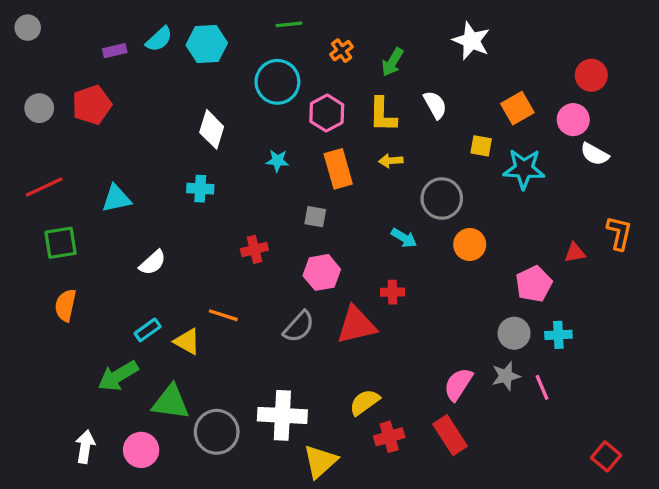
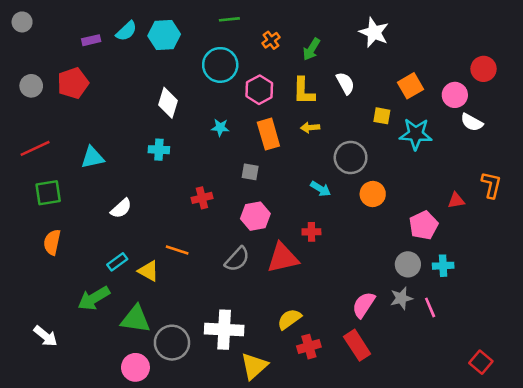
red circle: (591, 75) -> (484, 69), moved
white arrow: (85, 447) -> (46, 336), moved, turned 120
pink circle: (141, 450) -> (135, 367), moved

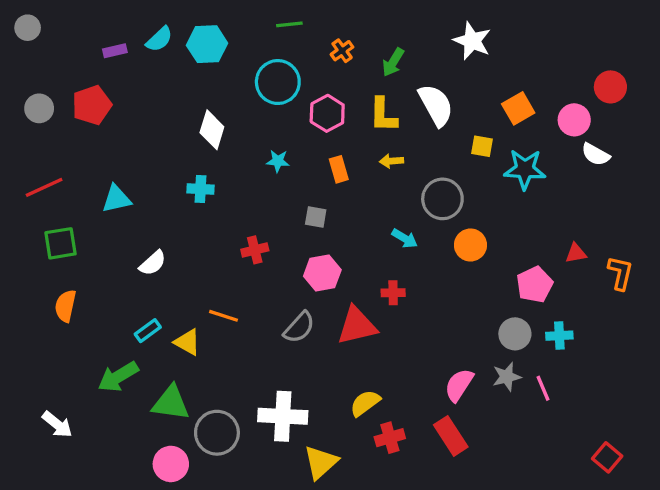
white semicircle: (345, 83) -> (436, 105), size x1.5
orange rectangle: (268, 134) -> (339, 169), size x0.7
orange L-shape: (491, 185) -> (620, 273), moved

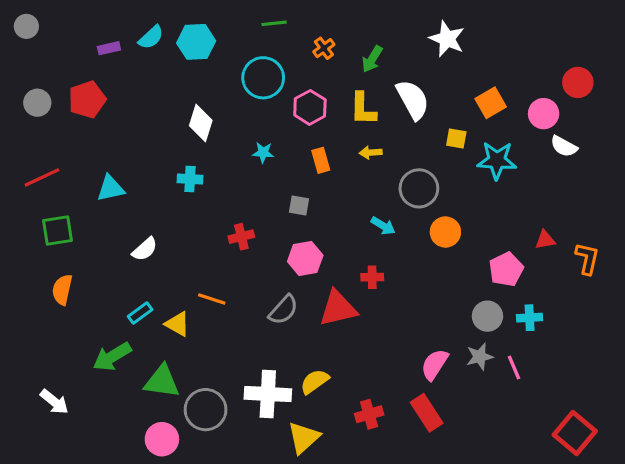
yellow semicircle: (365, 403) -> (315, 382), moved
red square: (607, 457) -> (575, 433), size x1.5

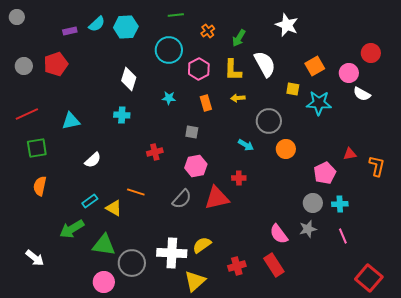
pink semicircle: (435, 364) -> (279, 234), turned -70
pink line: (514, 368) -> (343, 236), moved

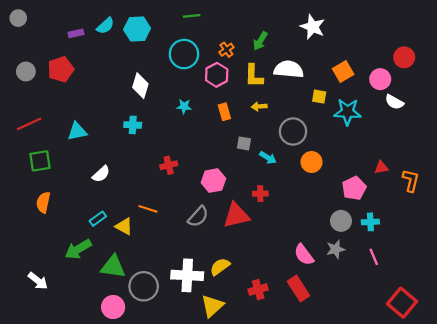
orange cross: (208, 31) -> (226, 50), moved
white semicircle: (265, 64) -> (289, 69), turned -56
gray square: (192, 132) -> (244, 143), moved

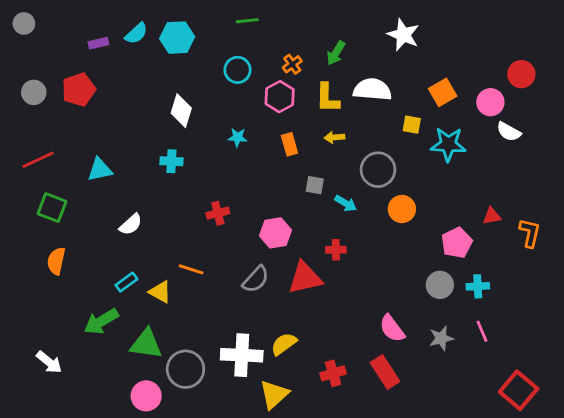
cyan circle: (184, 54) -> (237, 70), size x0.7
green square: (40, 161) -> (52, 208), turned 30
gray star: (336, 249) -> (441, 338), moved

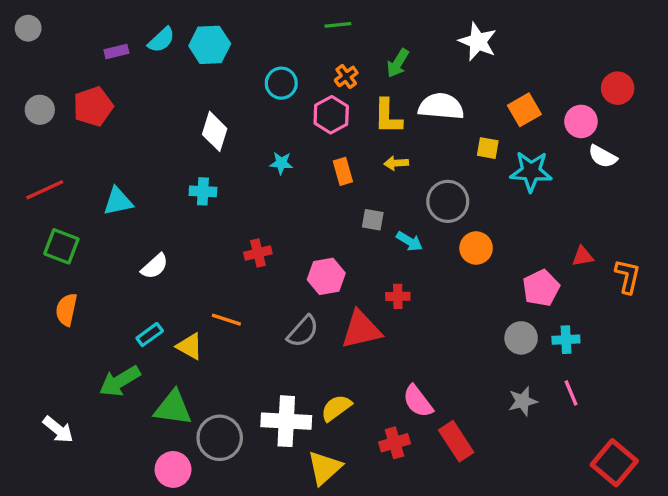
green line: (247, 21) -> (338, 25), moved
pink semicircle: (392, 328) -> (418, 401), moved

